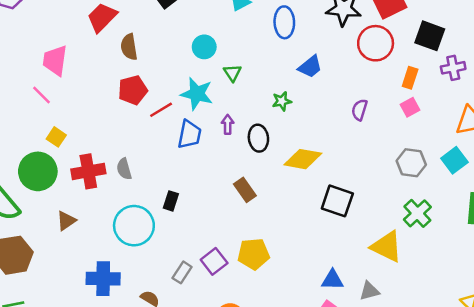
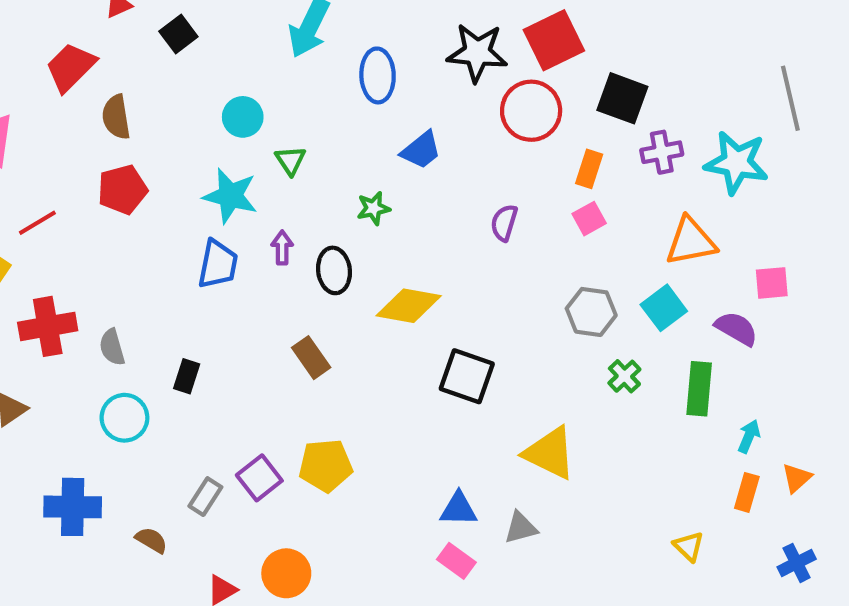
red line: (161, 110) -> (37, 223), moved
gray semicircle: (124, 169) -> (112, 347), moved
green cross: (417, 213) -> (624, 376), moved, size x0.7
cyan circle: (134, 226) -> (124, 418), size x0.7

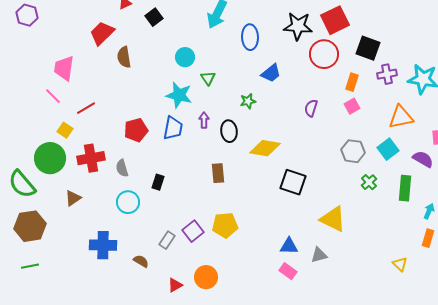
red pentagon: (122, 190) -> (136, 130), moved
brown rectangle: (311, 358) -> (218, 173), turned 30

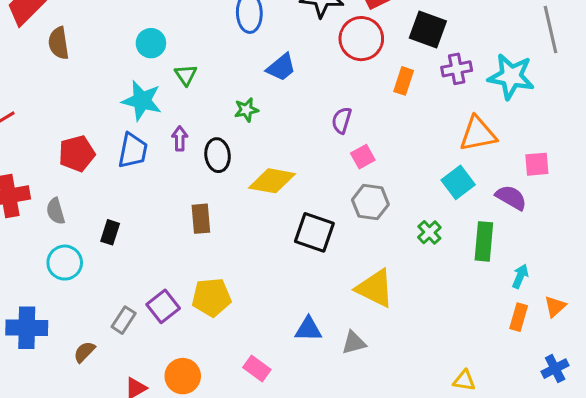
pink square: (352, 106) -> (363, 157), moved
gray hexagon: (353, 151) -> (370, 202), moved
brown semicircle: (141, 261) -> (84, 352), turned -77
yellow triangle: (400, 264) -> (464, 381), moved, turned -35
pink rectangle: (288, 271) -> (257, 369), moved

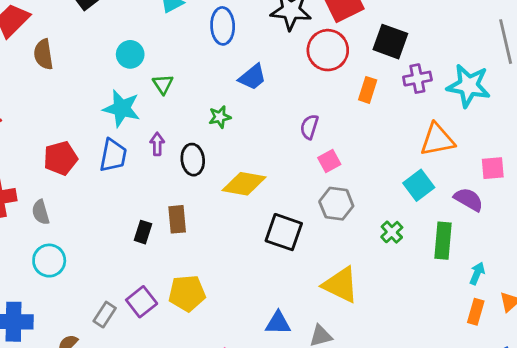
black rectangle: (110, 232) -> (143, 232), moved

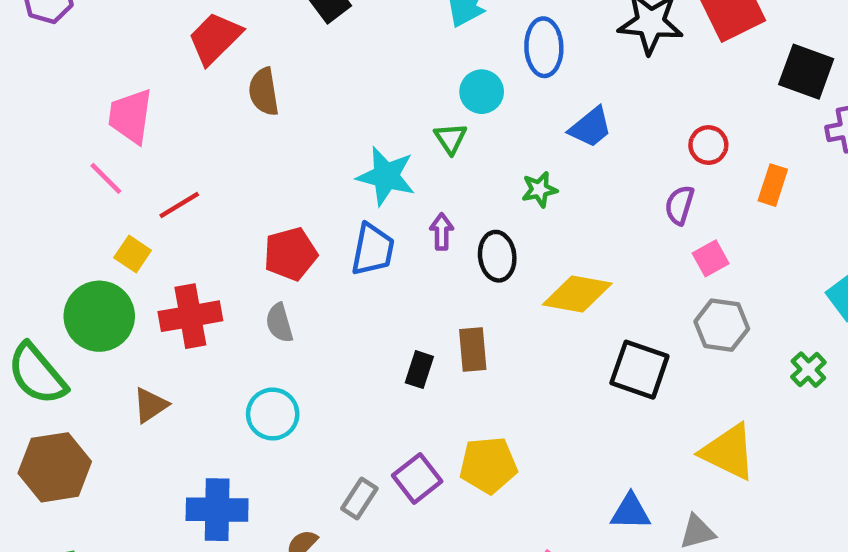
red circle: (328, 50) -> (708, 145), moved, size x0.6
cyan circle: (130, 54) -> (482, 92), moved
orange rectangle: (368, 90) -> (773, 185), moved
gray semicircle: (41, 212) -> (279, 323), moved

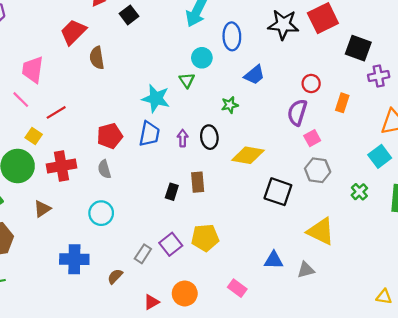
purple semicircle: (679, 205) -> (297, 112), size x1.4
purple arrow: (442, 232) -> (183, 138), moved

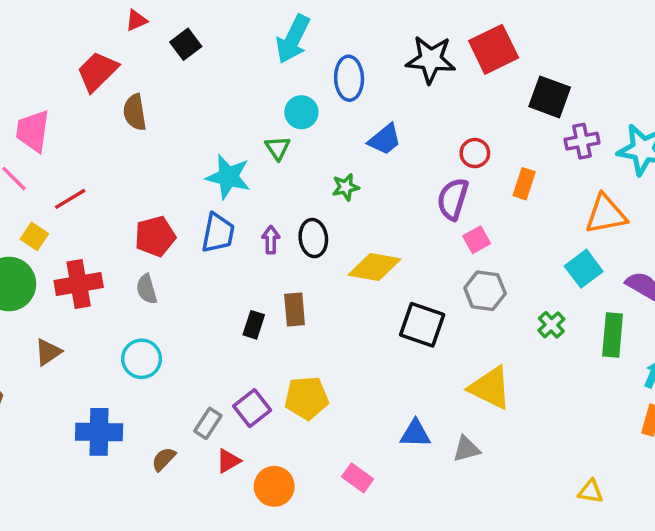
red triangle: (152, 302) -> (228, 461), moved

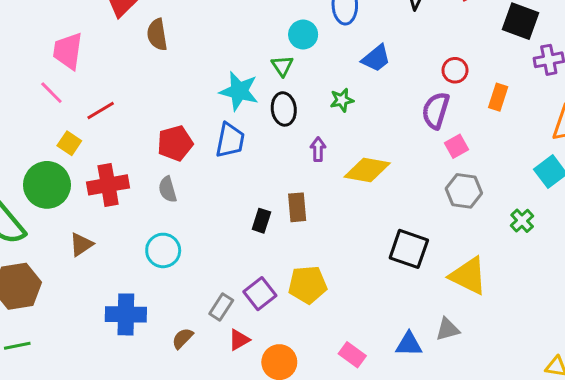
black ellipse: (313, 238) -> (284, 109), moved
purple arrow: (271, 240) -> (318, 149), moved
black square: (422, 325) -> (409, 249), moved
blue triangle: (415, 434) -> (409, 344), moved

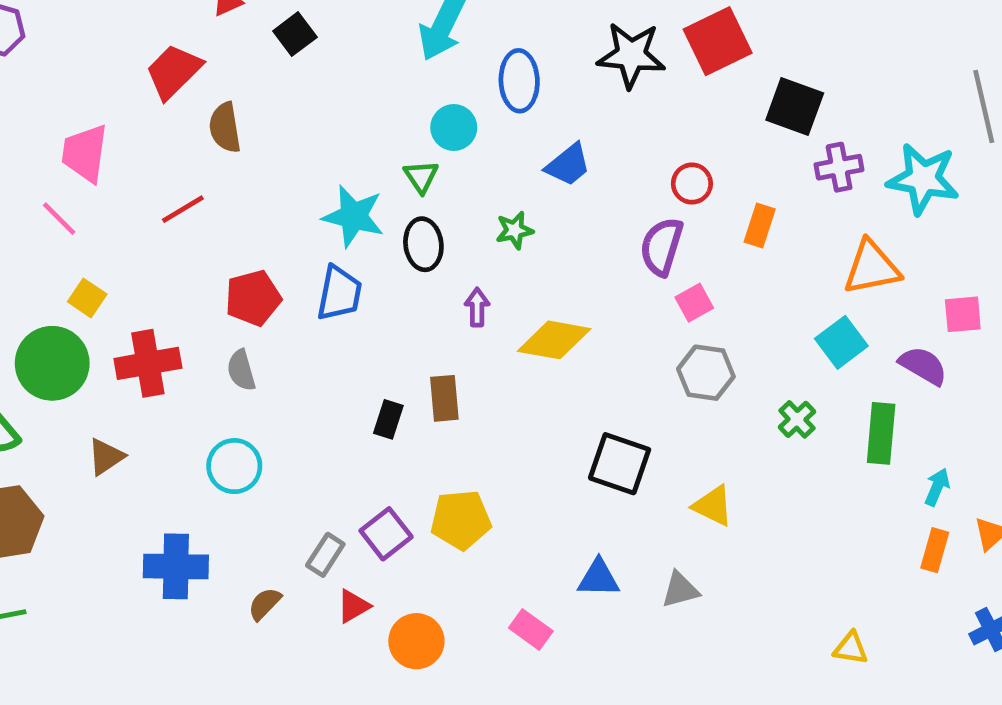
red line: (101, 110) -> (183, 209), moved
yellow triangle: (468, 276) -> (713, 506), size x0.7
blue triangle: (409, 344) -> (599, 578), moved

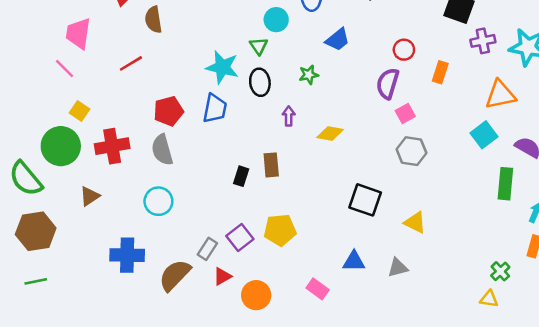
yellow diamond: (554, 340) -> (330, 134), size x0.7
gray semicircle: (241, 370) -> (162, 150), size x1.4
green cross: (797, 419) -> (500, 271), moved
brown semicircle: (265, 604) -> (175, 275), size x1.8

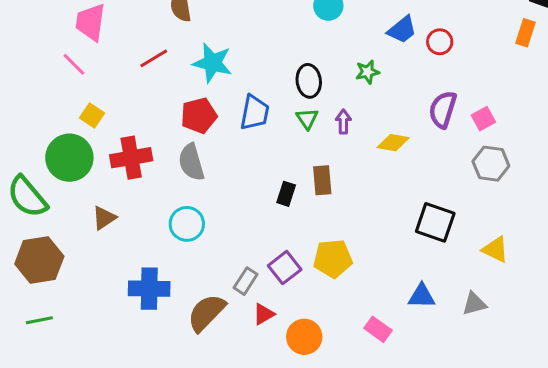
green triangle: (259, 46) -> (307, 119), moved
red circle: (404, 50) -> (440, 42), moved
cyan star: (222, 67) -> (212, 63), moved
orange rectangle: (440, 72) -> (526, 33), moved
purple semicircle: (388, 83) -> (443, 110), moved

